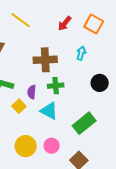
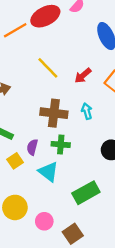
yellow line: (21, 20) -> (48, 68), moved
cyan arrow: (81, 53) -> (87, 111), moved, turned -40
pink circle: (52, 146) -> (44, 221), moved

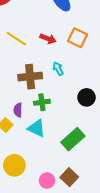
red arrow: (83, 76) -> (48, 39), turned -105
pink circle: (44, 221) -> (47, 181), moved

